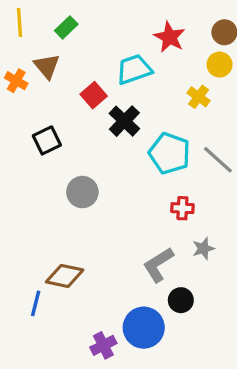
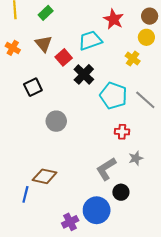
brown triangle: (47, 66) -> (44, 44), moved

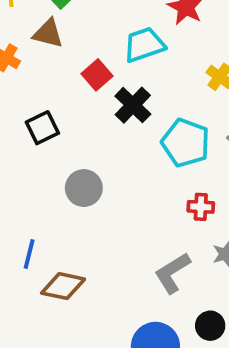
brown triangle: (44, 44) -> (48, 33), moved, turned -36
black circle: (121, 192) -> (210, 326), moved
blue line: (25, 194) -> (29, 254), moved

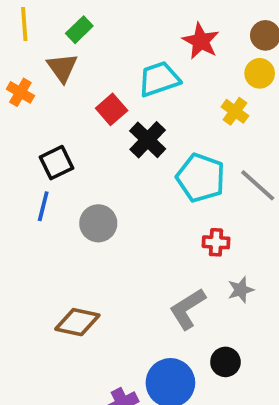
brown triangle: (48, 33) -> (62, 68), turned 40
blue line: (29, 254) -> (43, 206), moved

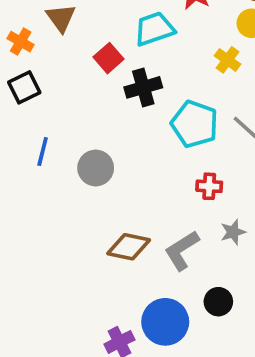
black cross: (148, 140) -> (143, 87), turned 30
black square: (56, 163) -> (24, 87), moved
brown diamond: (77, 322) -> (129, 247), moved

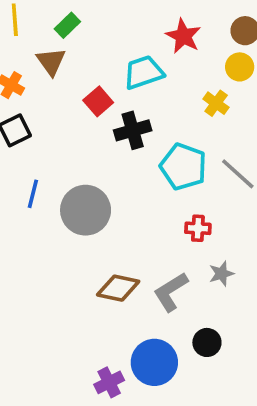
gray circle: (96, 168) -> (86, 210), size x1.4

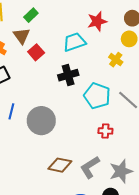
red star: (183, 36) -> (97, 21), turned 30
red square: (98, 101) -> (36, 52), moved
gray star: (221, 274) -> (121, 171), moved, size x1.6

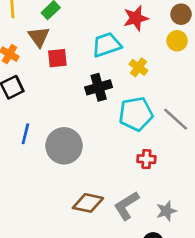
red square: (36, 52) -> (57, 58), turned 35
yellow cross: (116, 60) -> (138, 67), moved
cyan pentagon: (97, 96) -> (136, 114), turned -30
gray star: (121, 171) -> (166, 211), size x0.7

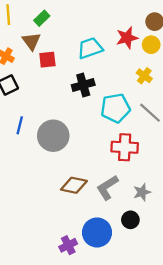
red star: (136, 18) -> (127, 38), moved
yellow cross: (138, 67) -> (144, 76), moved
red cross: (146, 159) -> (125, 147), size x1.6

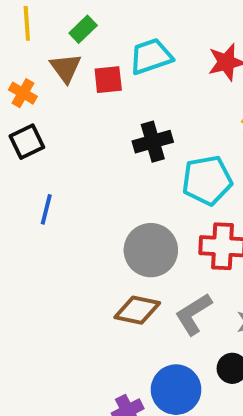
cyan trapezoid: (90, 48) -> (151, 56), moved
red square: (47, 60) -> (108, 80), moved
gray circle: (53, 136) -> (151, 250), moved

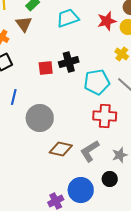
red square: (108, 80) -> (46, 68), moved
gray circle: (151, 250) -> (40, 118), moved

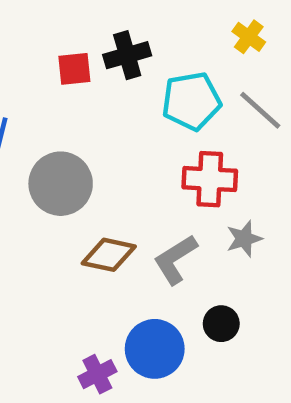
gray star: (120, 155) -> (244, 239), moved

